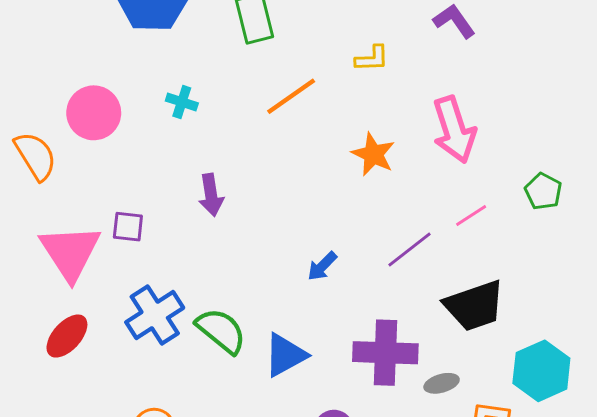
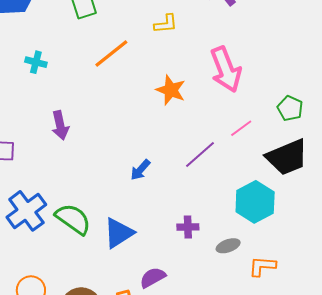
black trapezoid: (474, 306) -> (287, 157), moved
purple cross: (385, 353) -> (188, 227), size x0.5
cyan hexagon: (541, 371) -> (255, 202), moved

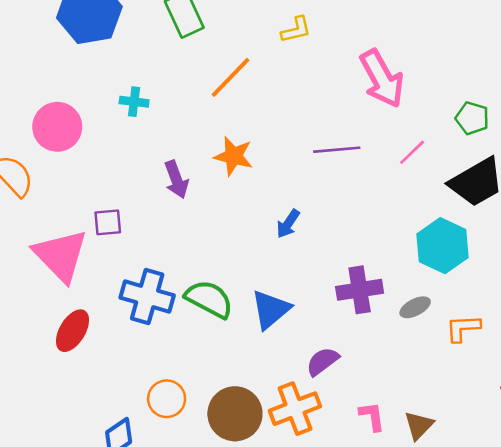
orange star: (171, 90) -> (233, 156), moved
purple line: (200, 154) -> (337, 150), moved, turned 44
blue cross: (26, 211) -> (147, 297), turned -30
purple cross: (188, 227) -> (360, 290), size x1.6

